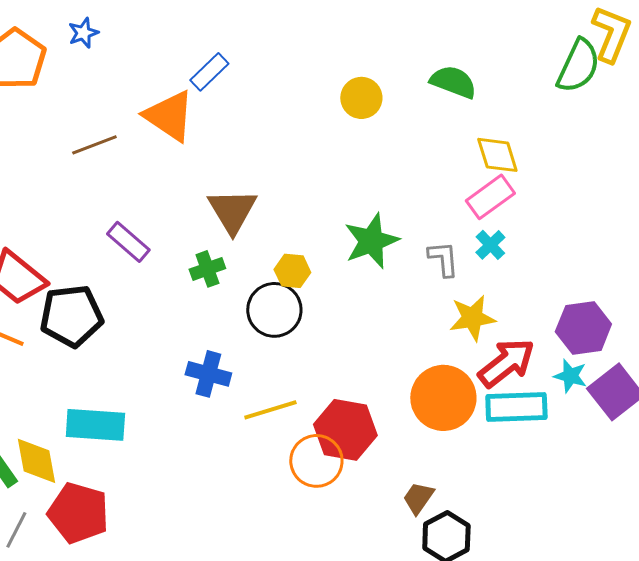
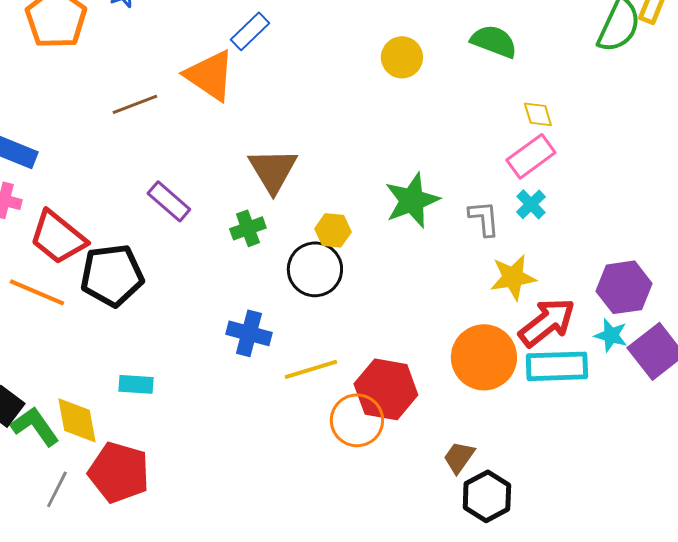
yellow diamond: (497, 155) -> (538, 114), size x0.7
cyan rectangle: (95, 425) -> (136, 384), size x0.6

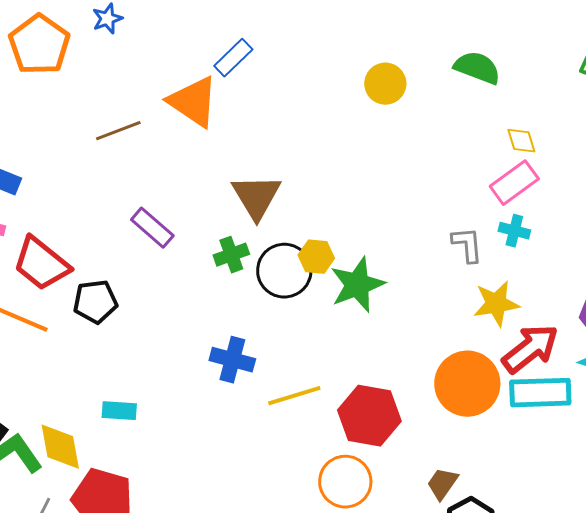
green star: (412, 200) -> (357, 285), moved
cyan cross: (531, 204) -> (514, 231), turned -32
black circle: (315, 269) -> (284, 271), moved
black pentagon: (112, 275) -> (95, 302), size x0.7
orange circle: (357, 420) -> (345, 482), moved

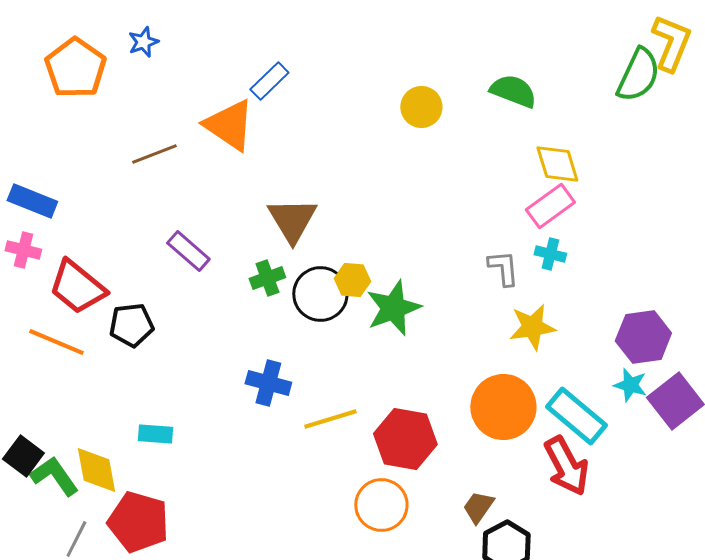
yellow diamond: (521, 141) -> (557, 164), size x1.5
red arrow: (530, 349) -> (566, 466), moved, turned 100
cyan rectangle: (540, 393) -> (576, 416), turned 42

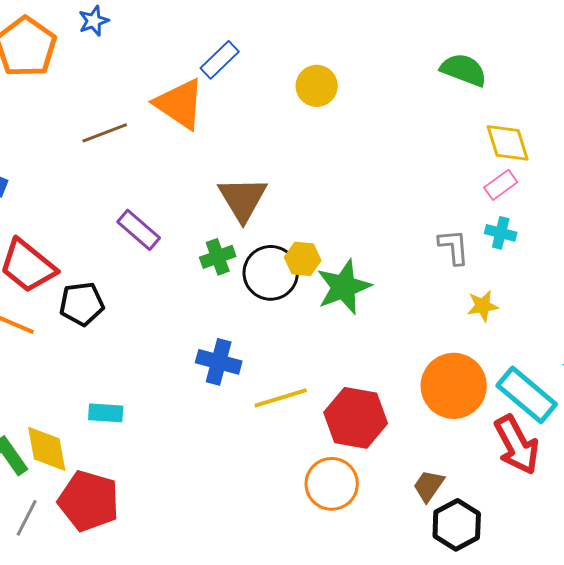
yellow circle: (421, 107) -> (317, 86), moved
pink rectangle: (550, 206) -> (501, 185), size x0.7
yellow star: (532, 327) -> (483, 306), size x0.7

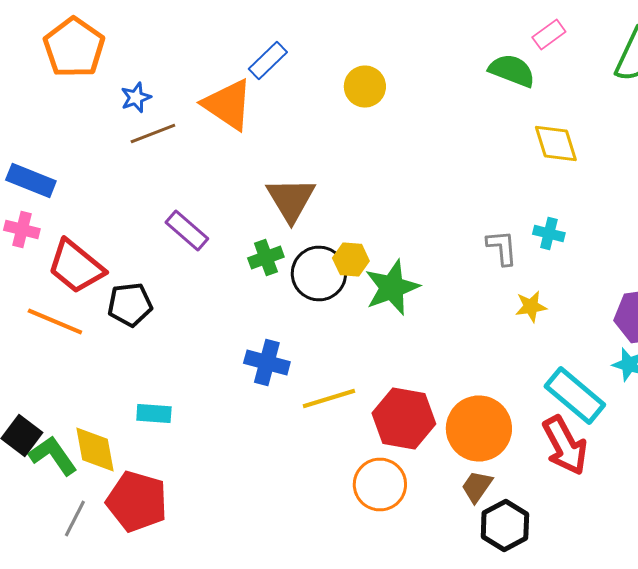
blue star: (94, 21) -> (136, 98), moved
pink rectangle: (501, 185) -> (549, 34), moved
orange circle: (454, 386) -> (479, 428), moved

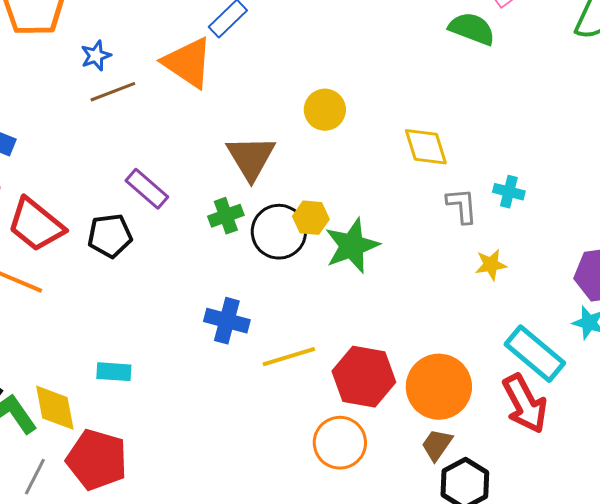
yellow circle: (365, 86) -> (325, 110), moved
yellow diamond: (556, 144) -> (426, 147), moved
black pentagon: (130, 304) -> (110, 236), moved

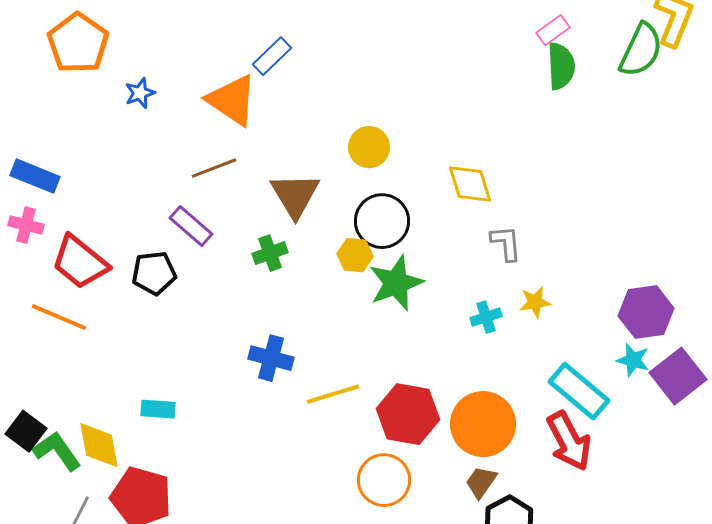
green semicircle: (472, 29) -> (561, 66), moved, turned 66
brown line: (113, 92) -> (214, 168), moved
cyan cross: (509, 192) -> (486, 317), moved, turned -32
black circle: (279, 232) -> (382, 221), moved

